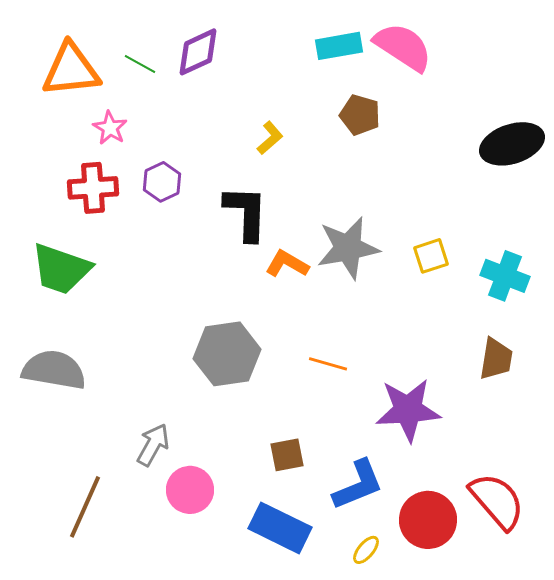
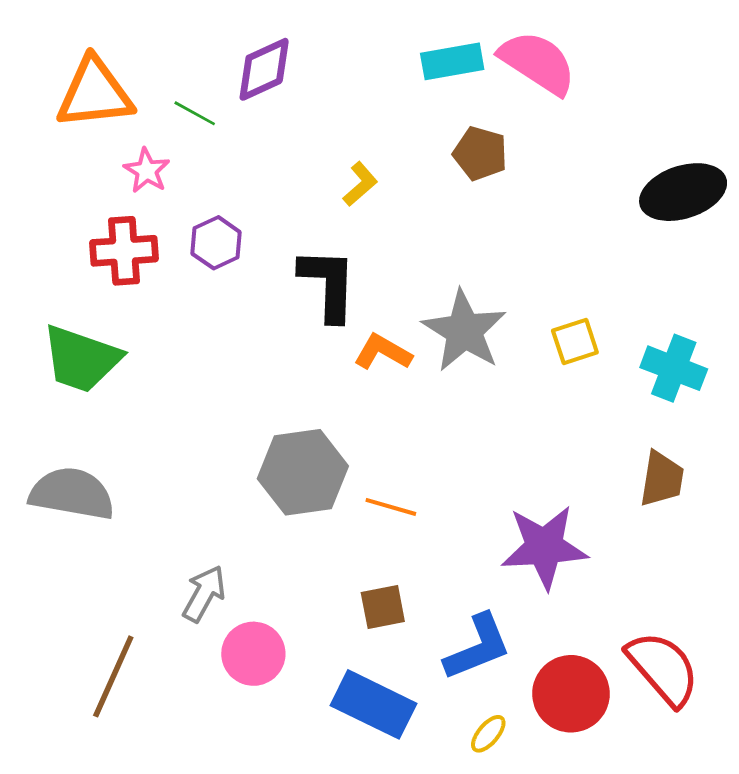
green line: (140, 64) -> (195, 113), moved
gray star: (348, 248) -> (464, 331), turned -30
orange line: (328, 364) -> (391, 507), moved

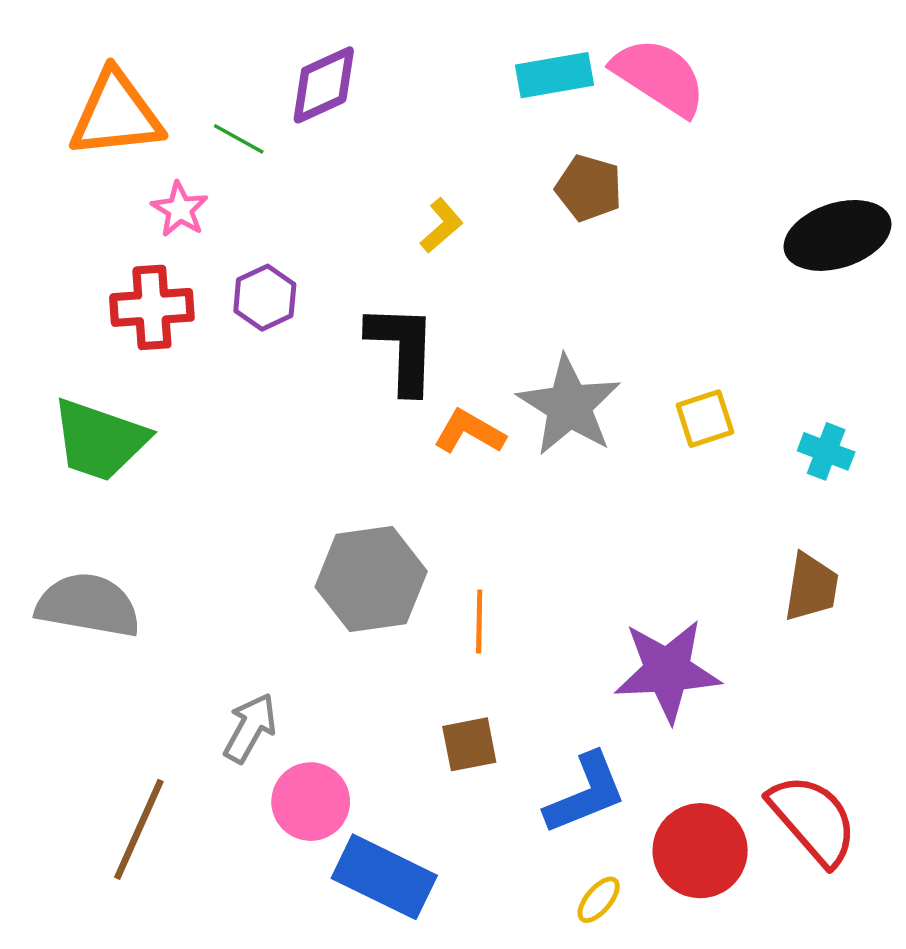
cyan cross: (674, 368) -> (826, 451), size x0.7
orange line: (391, 507) -> (479, 622), turned 75
blue rectangle: (374, 704) -> (384, 877), moved

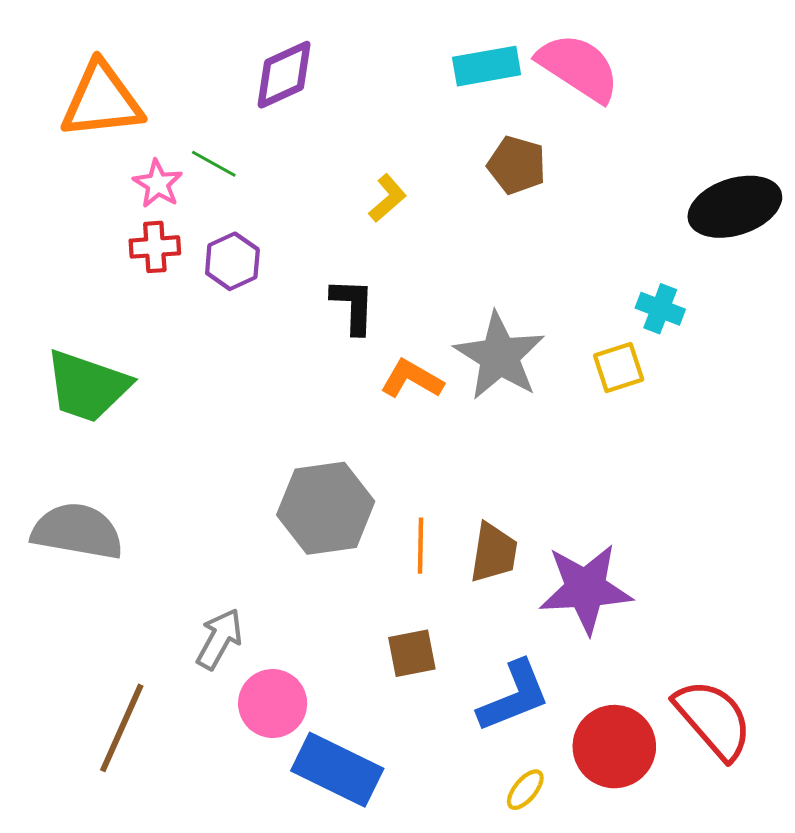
green line: (239, 139) -> (214, 164), moved
red cross: (152, 307) -> (155, 247), moved, size x0.7
black L-shape: (402, 348) -> (353, 306), size x0.7
cyan cross: (826, 451) -> (660, 309), moved
brown trapezoid: (811, 587) -> (494, 553), moved

